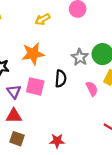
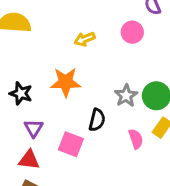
pink square: (35, 86) -> (71, 144), moved

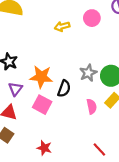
pink circle: (132, 32) -> (92, 18), moved
orange star: (66, 82) -> (41, 77), moved

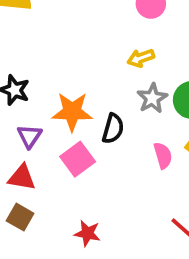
yellow arrow: (62, 26) -> (141, 58), moved
pink square: (42, 105) -> (78, 159), turned 30

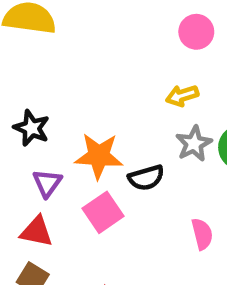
black semicircle: (113, 129) -> (146, 178), turned 56
pink semicircle: (163, 155) -> (202, 234), moved

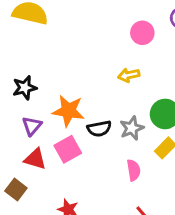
black star: (32, 128) -> (25, 88), turned 30
gray star: (194, 144) -> (132, 128), moved
red triangle: (37, 231) -> (35, 159), moved

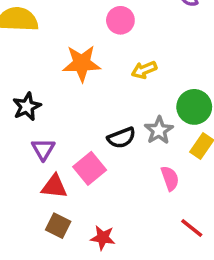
pink circle: (142, 33) -> (120, 20), moved
orange star: (68, 111) -> (82, 63), moved
brown square: (16, 190) -> (58, 226), moved

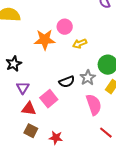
pink circle: (120, 20) -> (65, 27), moved
pink semicircle: (170, 178) -> (94, 105), size x1.5

